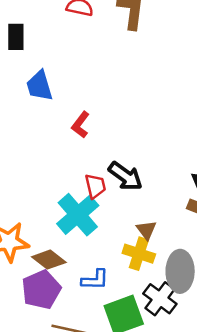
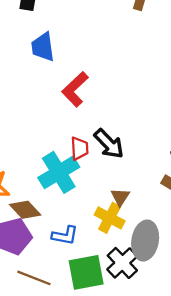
red L-shape: (81, 125) -> (75, 89), size x1.4

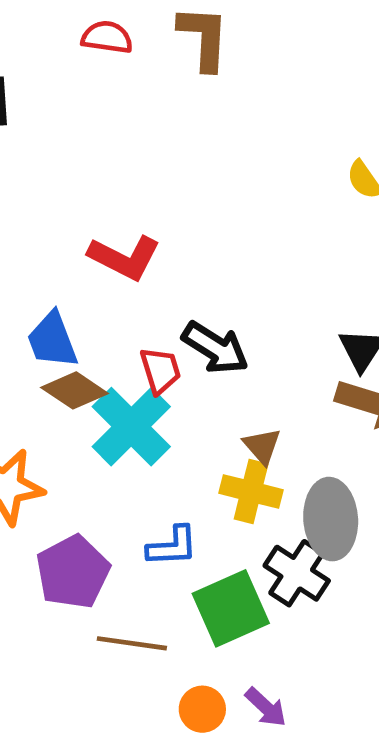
blue trapezoid: (43, 47) -> (52, 340), moved
red L-shape: (75, 89) -> (124, 257), turned -96
brown diamond: (25, 210) -> (75, 390), moved

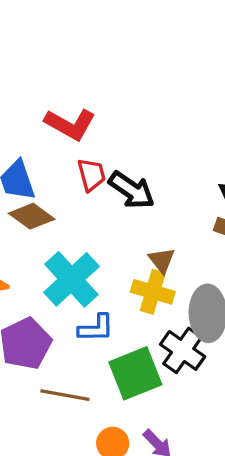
red trapezoid: (160, 370) -> (91, 175), moved
cyan cross: (131, 427) -> (71, 279), moved

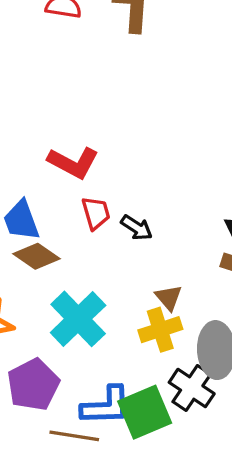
black arrow: (132, 190) -> (137, 228), size x0.7
yellow cross: (153, 292) -> (160, 330), turned -33
blue L-shape: (96, 328) -> (106, 406), moved, size x1.4

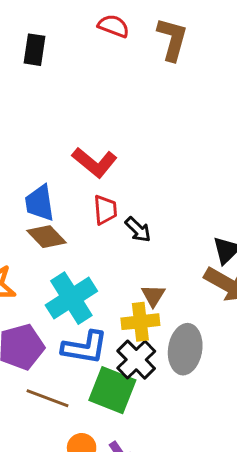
black cross: (192, 388) -> (136, 360), moved
blue L-shape: (106, 406) -> (85, 347), moved
green square: (145, 412) -> (112, 390), turned 33

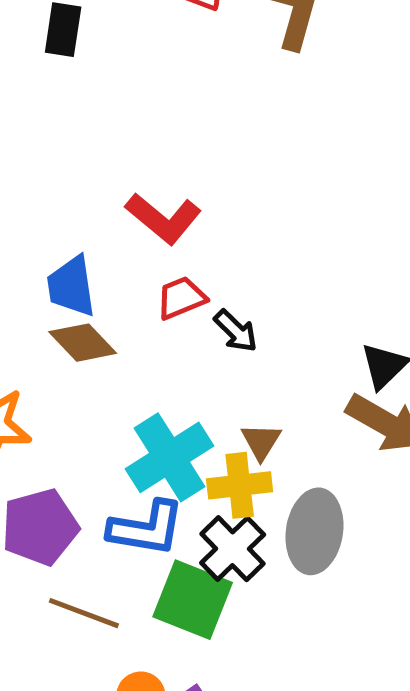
red trapezoid: (105, 210) -> (181, 298), turned -108
cyan cross: (71, 298) -> (169, 457), moved

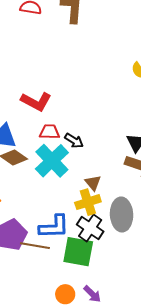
red trapezoid: (181, 298) -> (50, 132), turned 35
cyan cross: (169, 457) -> (52, 161), moved
brown line: (84, 613) -> (35, 246), moved

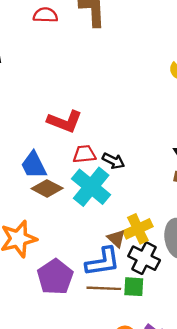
brown triangle: (93, 183) -> (116, 238), moved
brown line: (35, 246) -> (104, 288), moved
green square: (78, 252) -> (134, 287), size x0.6

